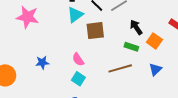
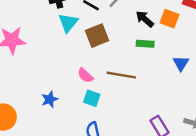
orange square: (154, 41) -> (170, 19), moved
blue star: (42, 63) -> (50, 99), moved
brown line: (120, 68) -> (121, 75), moved, turned 40

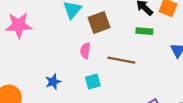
pink semicircle: (85, 75) -> (85, 51), moved, turned 56
cyan square: (92, 98) -> (93, 81), turned -35

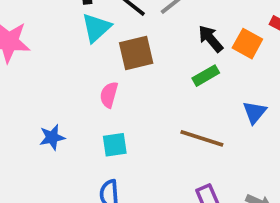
green rectangle: (144, 31) -> (206, 76), turned -42
brown line: (121, 60) -> (202, 138), moved

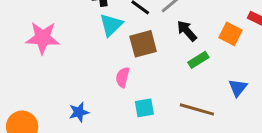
black arrow: (211, 39) -> (187, 31), moved
cyan square: (115, 145) -> (144, 108), moved

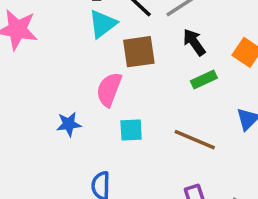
pink semicircle: (123, 77) -> (109, 89), size x1.4
blue star: (79, 112) -> (69, 124), moved

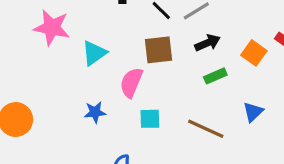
cyan triangle: (103, 24) -> (94, 53), moved
black arrow: (194, 42) -> (207, 43), turned 100

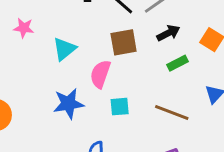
pink star: (52, 28) -> (24, 28), size x0.6
blue star: (95, 112) -> (68, 104), size x1.5

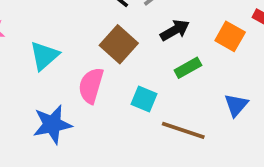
brown square: (124, 42) -> (119, 44), turned -36
cyan square: (120, 107) -> (144, 99), moved, turned 30

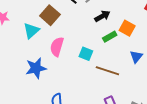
orange square: (230, 36) -> (127, 28), moved
brown square: (119, 44) -> (50, 15), moved

